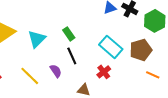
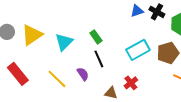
cyan rectangle: (111, 47) -> (138, 50), turned -70
red cross: (104, 72) -> (131, 83), moved

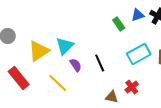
yellow triangle: (32, 35) -> (39, 51), moved
green rectangle: (96, 37) -> (119, 24), moved
purple semicircle: (83, 74) -> (76, 65), moved

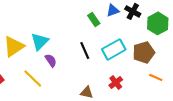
black line: (100, 63) -> (85, 50), moved
red cross: (132, 87) -> (116, 82), moved

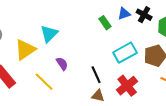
cyan triangle: (40, 41) -> (49, 34), moved
black line: (85, 50) -> (96, 75), moved
red cross: (116, 82) -> (127, 86), size x1.5

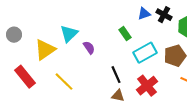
green rectangle: (105, 23) -> (125, 34), moved
purple semicircle: (62, 64) -> (89, 48), moved

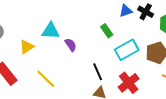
cyan triangle: (69, 34) -> (51, 31), turned 48
yellow triangle: (45, 50) -> (27, 47), size x0.7

